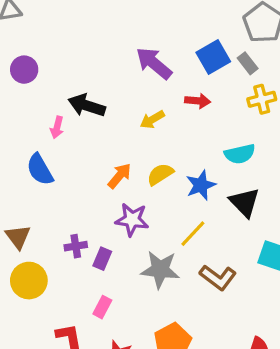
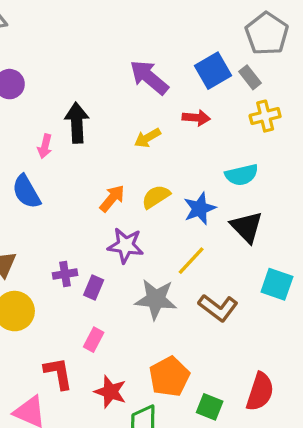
black arrow: (87, 105) -> (77, 123), turned 69

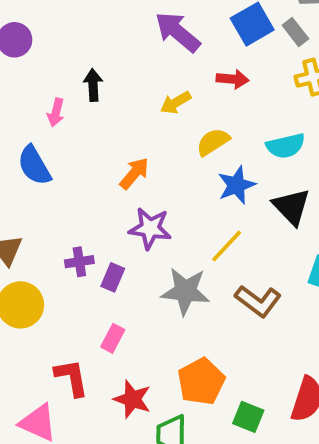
black arrow: (77, 123) -> (93, 85), size x0.7
yellow semicircle: (156, 197) -> (213, 142), moved

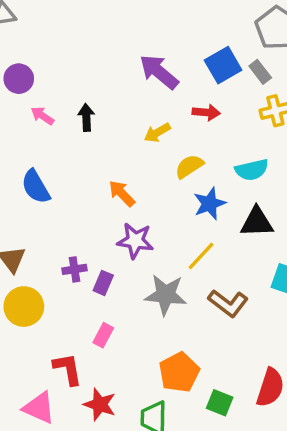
pink arrow: (56, 112) -> (42, 116), moved, turned 110
orange arrow: (134, 173) -> (122, 193), turned -84
black triangle: (291, 207) -> (257, 222), turned -48
red star: (132, 399) -> (100, 404), moved

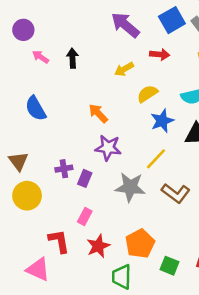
red star: (100, 404) -> (98, 246), moved, turned 30

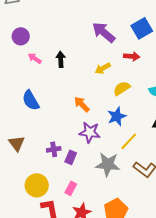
blue star: (162, 121) -> (117, 116), moved
yellow circle: (27, 196) -> (37, 185), moved

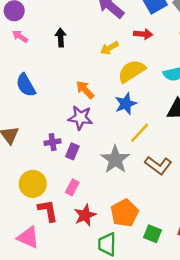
pink arrow: (35, 58) -> (20, 36), moved
yellow semicircle: (122, 88) -> (132, 71), size x1.4
purple star: (90, 132) -> (80, 118), moved
gray star: (108, 164) -> (115, 159), turned 30

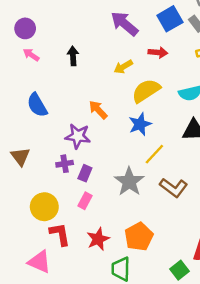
purple star: (80, 118) -> (78, 136), moved
pink rectangle: (72, 187) -> (85, 201), moved
green square: (152, 234) -> (179, 270), moved, turned 30

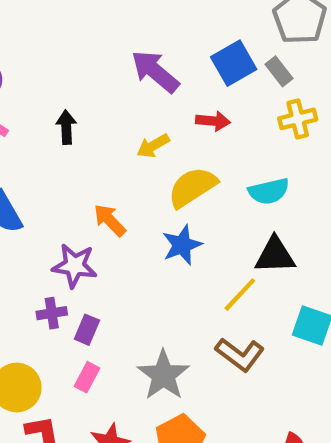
yellow line: (154, 154) -> (240, 295), moved
gray star: (129, 182) -> (163, 375), moved

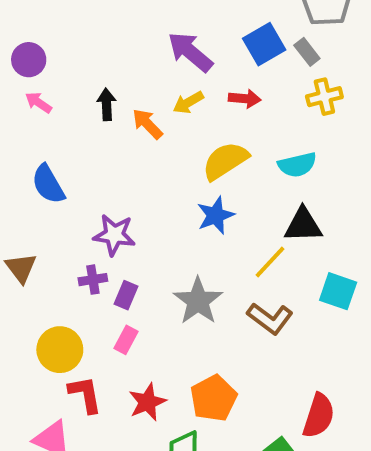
yellow arrow: (153, 146) -> (188, 102), moved
orange arrow: (110, 220) -> (147, 124), moved
gray star: (163, 375) -> (198, 301), moved

